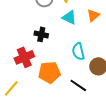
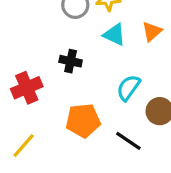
cyan semicircle: (78, 51) -> (128, 88), turned 48
red cross: (24, 57) -> (27, 88), moved

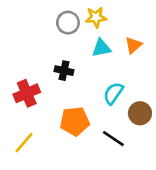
cyan triangle: (114, 35) -> (101, 48), turned -36

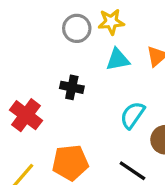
red cross: (27, 93) -> (26, 115), turned -30
orange pentagon: (75, 121) -> (70, 163), moved

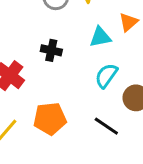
cyan triangle: (118, 59) -> (100, 37), moved

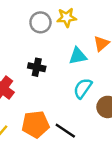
black line: (106, 126) -> (65, 131), moved

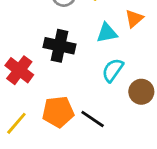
black cross: (37, 67) -> (60, 46), size x1.5

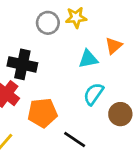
black cross: (60, 46) -> (22, 64), moved
orange pentagon: (58, 112) -> (42, 113), moved

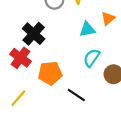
black cross: (22, 64) -> (34, 34), turned 30

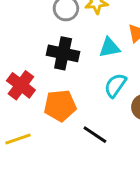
black cross: (34, 34) -> (63, 53), moved, turned -30
yellow line: (18, 98) -> (18, 139), turned 30

